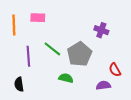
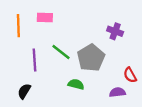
black semicircle: (19, 84) -> (24, 91), turned 40

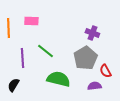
gray pentagon: (91, 58) -> (85, 58), moved
green semicircle: (76, 84) -> (58, 79), size x1.6

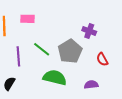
gray pentagon: (85, 58) -> (70, 51), moved
red semicircle: (105, 71) -> (102, 59), moved

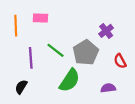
purple cross: (89, 31) -> (106, 31), turned 32
green semicircle: (55, 78) -> (70, 80), turned 110

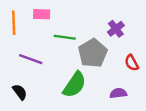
green line: (56, 50) -> (65, 37), moved, turned -30
purple line: (31, 58) -> (31, 59), turned -66
black semicircle: (21, 87) -> (20, 92), turned 112

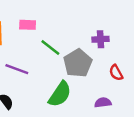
purple cross: (116, 29) -> (101, 39), turned 35
green line: (65, 37) -> (50, 48), turned 30

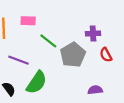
red semicircle: (116, 73) -> (106, 55), moved
green semicircle: (60, 94) -> (37, 82), moved

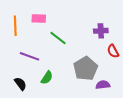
gray pentagon: (73, 55) -> (86, 68), moved
green semicircle: (37, 82) -> (47, 78), size x0.6

